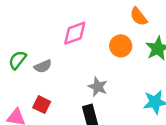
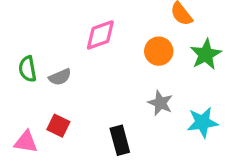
green semicircle: (17, 60) -> (28, 69), turned -48
gray star: (98, 87) -> (160, 103), moved

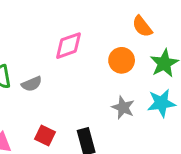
cyan star: (202, 122) -> (161, 103), moved
red square: (58, 126) -> (45, 135), moved

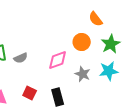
pink diamond: (68, 46) -> (58, 60), moved

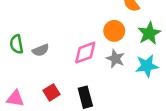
gray star: (83, 74) -> (115, 59), moved
red square: (30, 93) -> (52, 92), turned 32

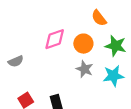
green star: (149, 33) -> (116, 46), turned -30
pink diamond: (85, 53) -> (55, 39), moved

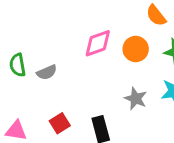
gray star: (85, 69) -> (136, 99), moved

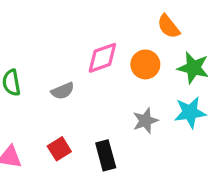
gray semicircle: (47, 72) -> (63, 91), moved
gray star: (136, 99) -> (145, 121), turned 30

